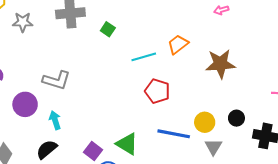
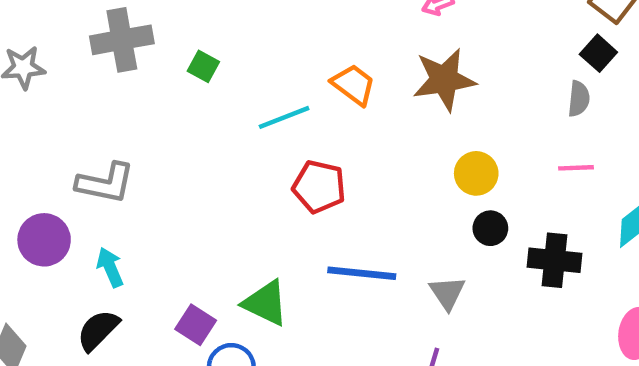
orange trapezoid: (178, 44) -> (353, 85), turned 80
brown star: (220, 64) -> (444, 80), moved
yellow circle: (205, 122) -> (476, 173), moved

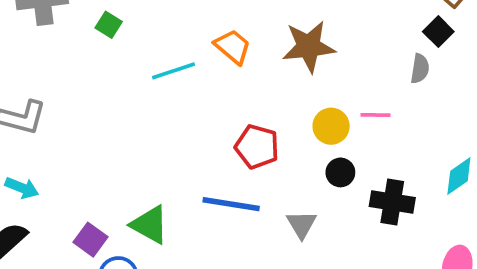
pink line: (576, 168) -> (375, 115), moved
red pentagon: (319, 187) -> (257, 147), moved
cyan arrow: (110, 267) -> (22, 188), turned 132

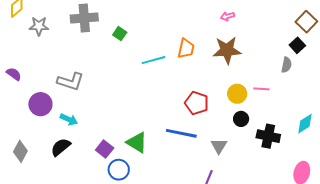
orange trapezoid: (233, 47) -> (186, 48), turned 60

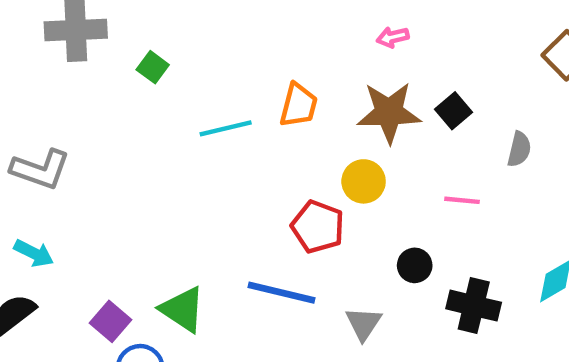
black square: (297, 45) -> (453, 111), moved
yellow circle: (237, 94) -> (364, 181), moved

